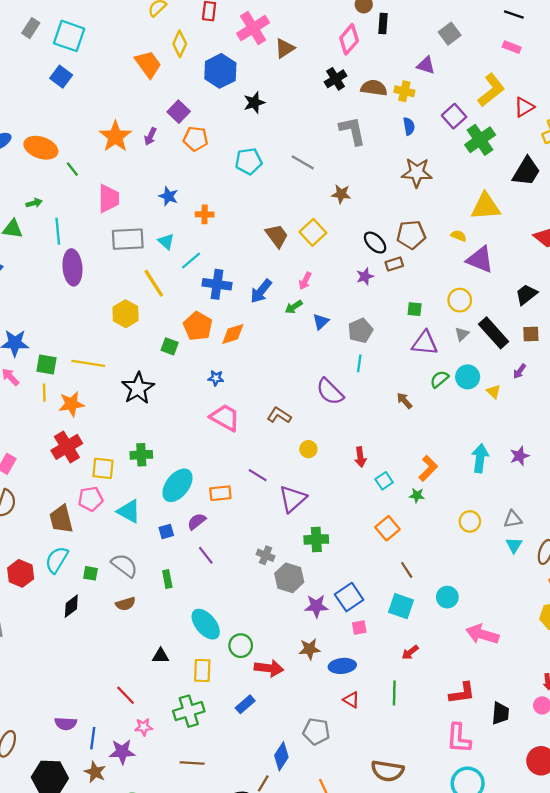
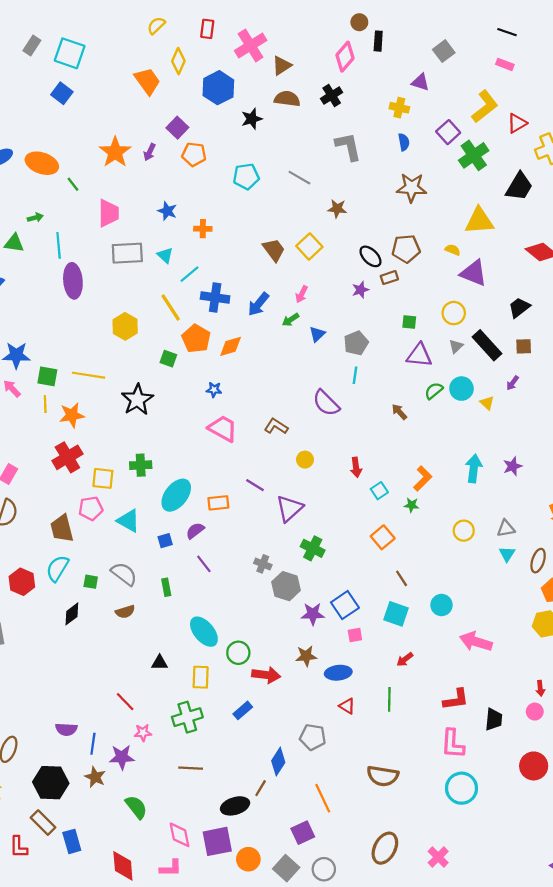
brown semicircle: (374, 88) -> (287, 99), moved
yellow line: (154, 283) -> (171, 308), moved
green cross: (316, 539) -> (313, 548), turned 30

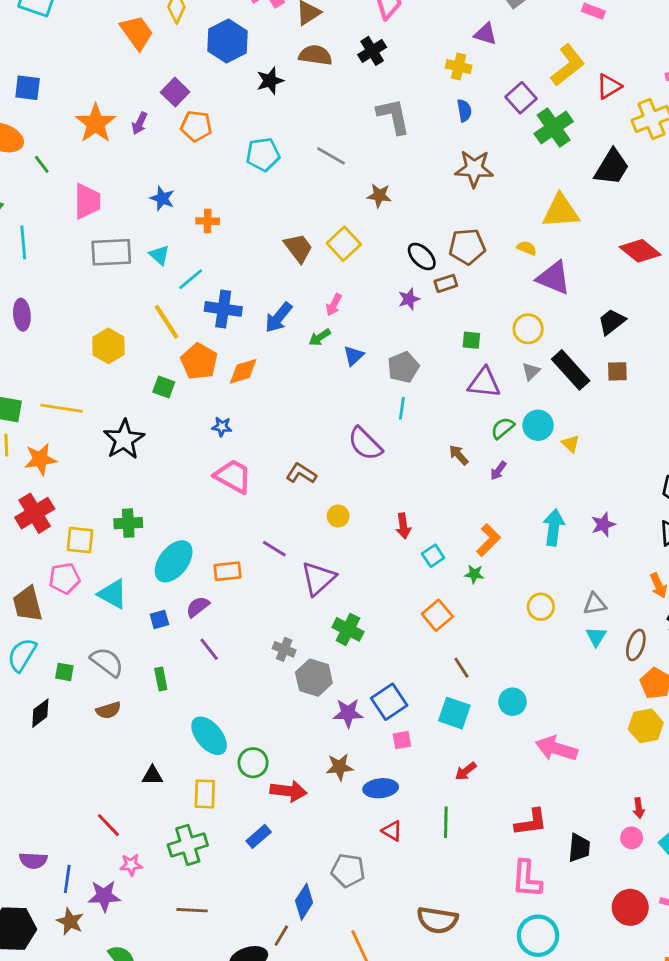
blue square: (62, 93) -> (28, 88), moved, turned -30
purple ellipse: (73, 281) -> (22, 315), moved, size x0.7
purple arrow: (513, 383) -> (498, 471), moved

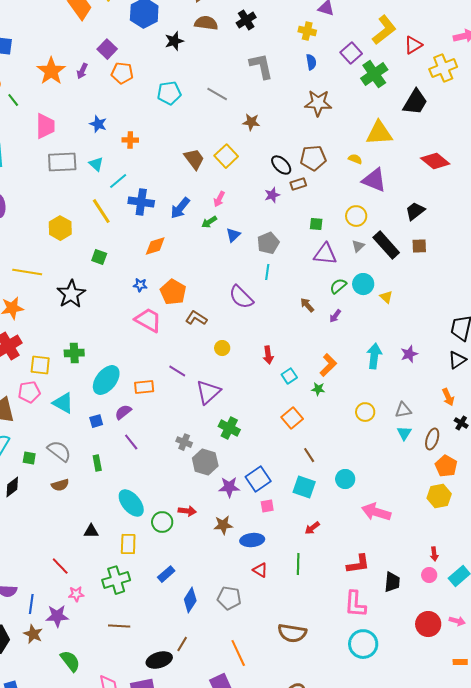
orange pentagon: (199, 361) -> (173, 292), moved
red arrow: (288, 791) -> (187, 511), moved, size x0.7
blue diamond: (304, 902) -> (190, 600), moved

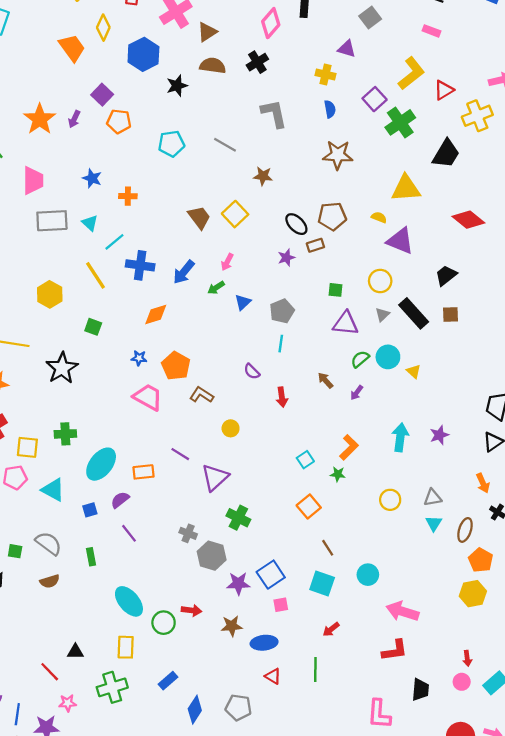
purple semicircle: (241, 297) -> (252, 371), size x0.6
red arrow: (268, 355) -> (282, 397), moved
black triangle: (91, 531) -> (75, 652), moved
red L-shape: (358, 564) -> (395, 651), moved

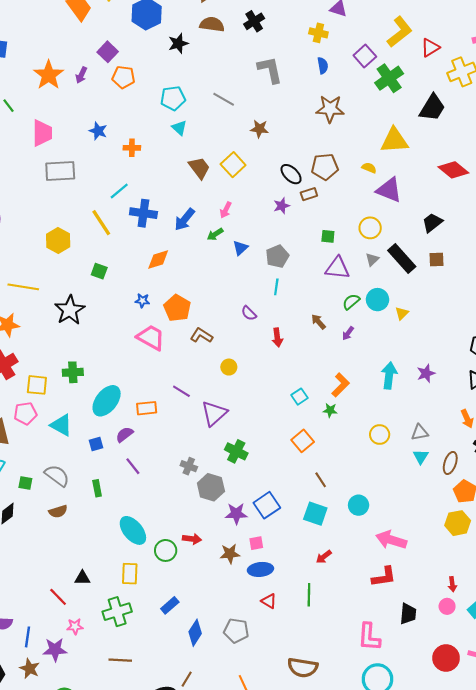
cyan triangle: (90, 223) -> (179, 128), moved
yellow triangle: (414, 371) -> (402, 313), turned 32
pink square: (281, 605) -> (256, 543), moved

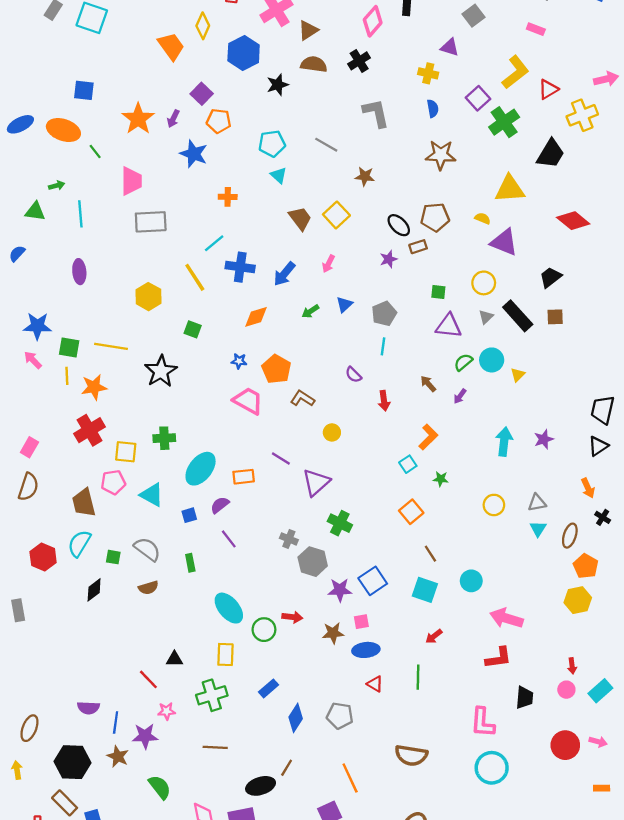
blue star: (98, 131) -> (194, 154), moved, size x1.4
green arrow: (215, 234) -> (310, 311), moved
orange L-shape: (341, 385) -> (428, 437), moved

